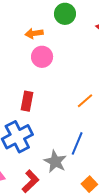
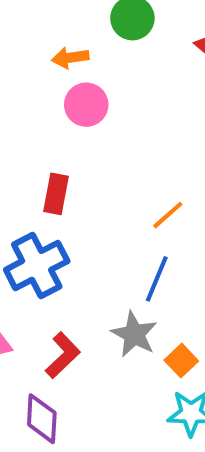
orange line: (85, 101) -> (168, 215), moved
gray star: (55, 161) -> (134, 334), moved

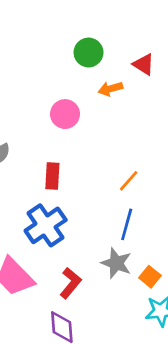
orange arrow: (70, 58) -> (110, 89), moved

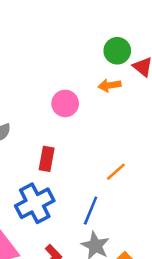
green circle: (89, 53) -> (117, 51), moved
blue line: (127, 224) -> (91, 211), moved

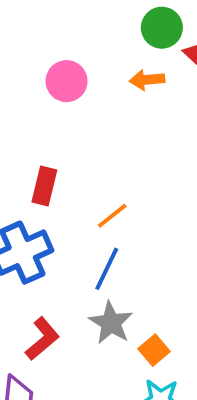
pink circle: (65, 103) -> (67, 81), moved
orange line: (116, 172) -> (112, 216), moved

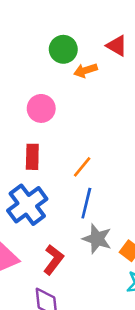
green circle: (162, 28) -> (63, 49), moved
pink circle: (67, 81) -> (41, 108), moved

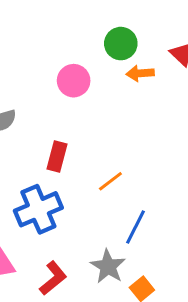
pink circle: (41, 108) -> (74, 81), moved
blue line: (86, 203) -> (136, 227), moved

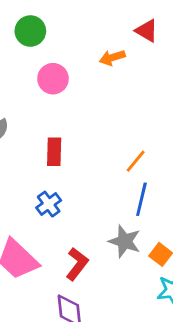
green circle: (121, 44) -> (30, 31), moved
orange line: (110, 181) -> (136, 161), moved
blue cross: (38, 209) -> (49, 204), size x0.6

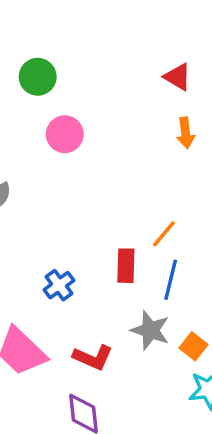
orange arrow: (112, 58) -> (186, 133), moved, turned -80
red rectangle: (54, 152) -> (126, 266), moved
red L-shape: (77, 264) -> (93, 357), turned 76

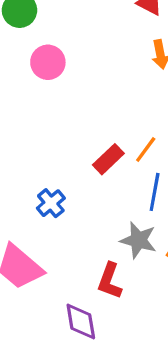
red rectangle: (126, 266) -> (108, 159), moved, turned 48
red L-shape: (93, 357) -> (110, 281), moved, turned 90

